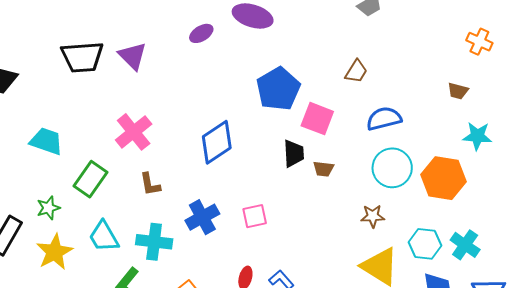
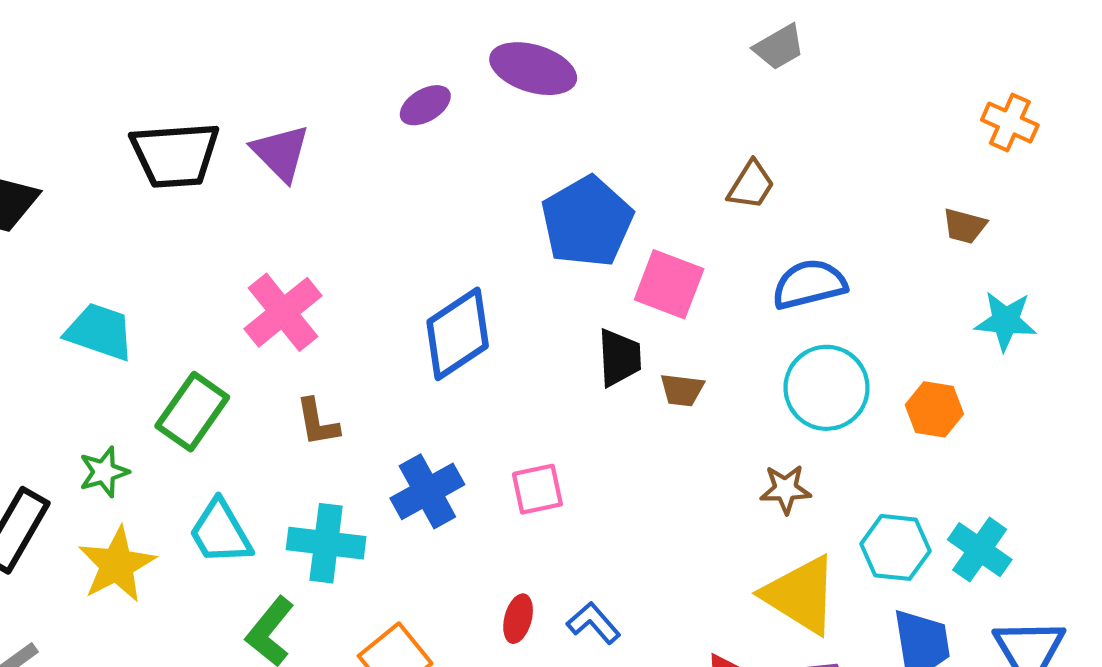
orange hexagon: (443, 178) -> (934, 409), size x0.6

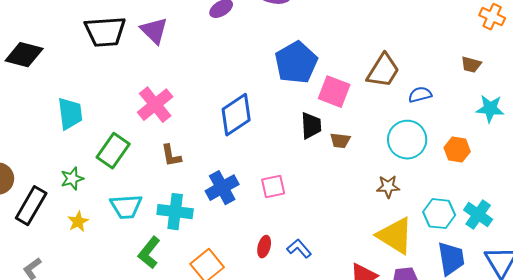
brown trapezoid: (751, 185) -> (383, 71), moved, size x1.5
blue semicircle: (809, 284) -> (420, 95), moved, size x0.7
cyan trapezoid: (100, 332) -> (70, 114), turned 64
cyan trapezoid: (220, 532) -> (126, 207), turned -64
yellow star: (117, 565) -> (78, 222), size x0.6

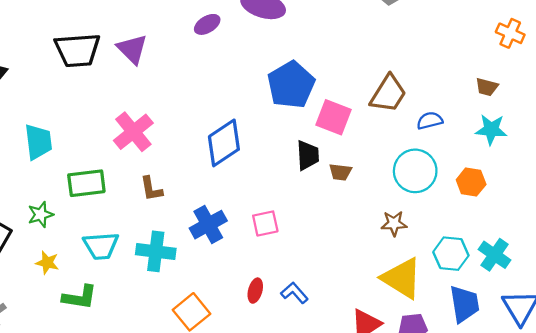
cyan star: (490, 109) -> (491, 130), moved
green rectangle: (113, 151) -> (86, 183), turned 48
yellow star: (78, 222) -> (47, 263), turned -30
green L-shape: (149, 253) -> (80, 297), moved, turned -120

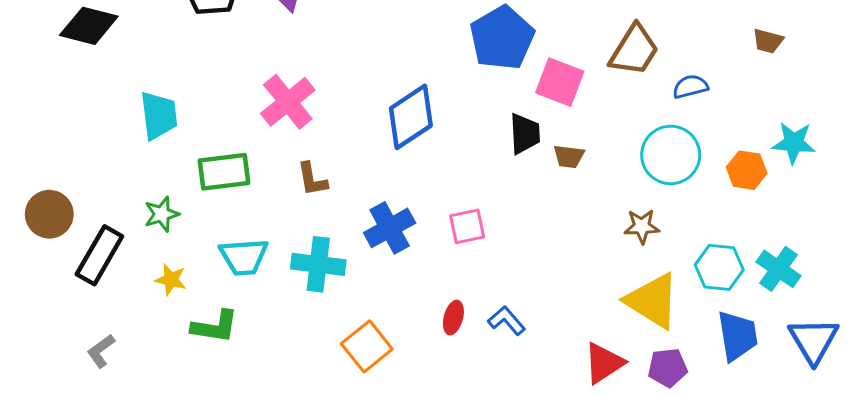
cyan star: (491, 130) -> (794, 143), moved

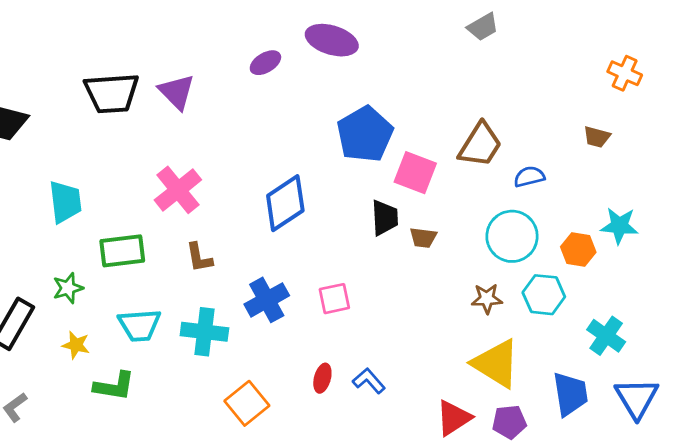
cyan hexagon: (719, 267) -> (544, 295), moved

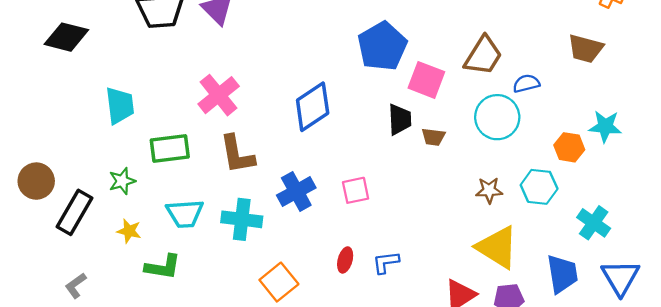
brown trapezoid: (597, 137) -> (585, 49), size x1.5
cyan circle: (512, 236) -> (497, 117), moved
brown L-shape: (199, 258) -> (237, 154), size x1.5
blue L-shape: (369, 381) -> (386, 262), turned -56

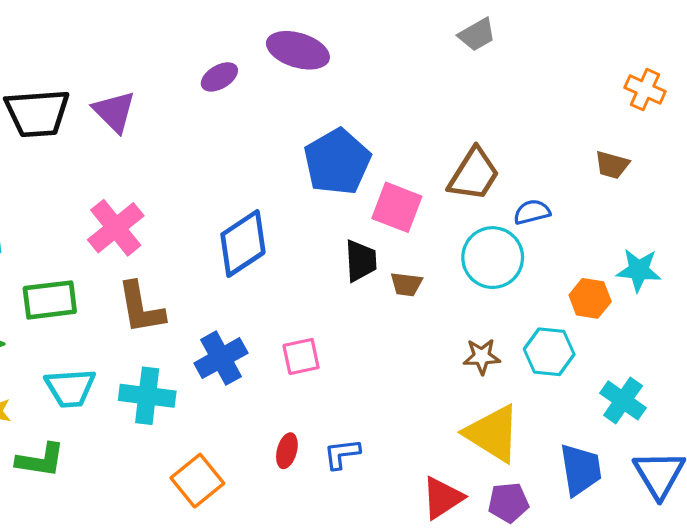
brown trapezoid: (585, 49) -> (612, 165), size x0.7

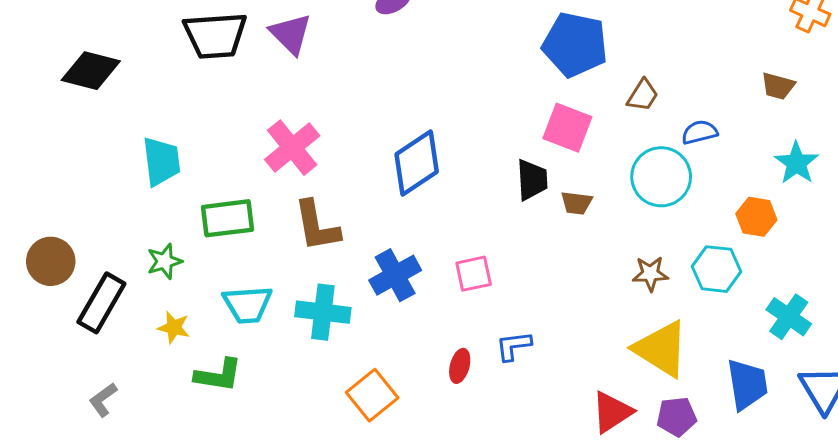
blue pentagon: (337, 162) -> (575, 45), moved, turned -30
brown trapezoid: (474, 174) -> (643, 95), size x0.6
cyan star: (639, 270) -> (796, 163), moved, turned 30
blue L-shape: (342, 454) -> (514, 346), moved

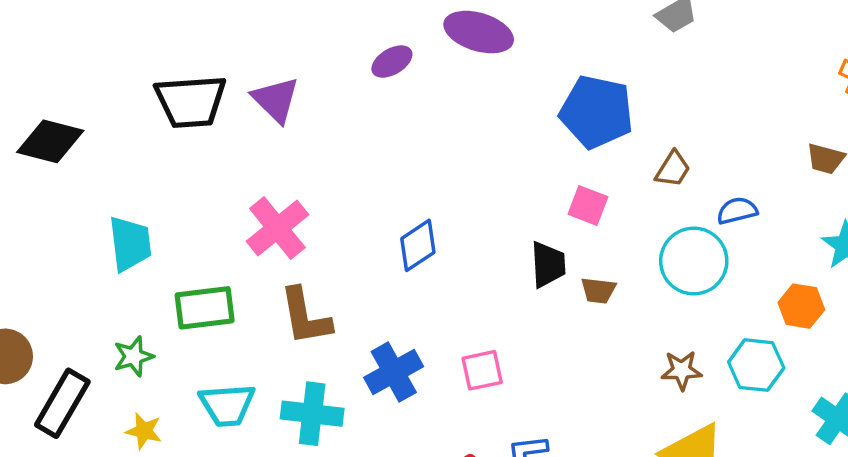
pink square: (567, 128) -> (588, 205), size x0.7
blue diamond: (417, 163) -> (418, 245), size x0.7

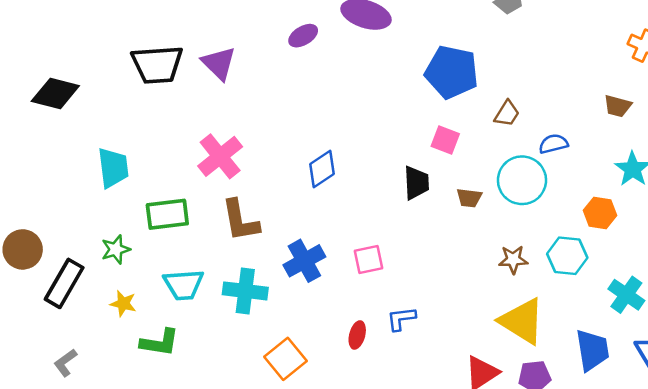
brown trapezoid: (598, 290) -> (469, 198), moved

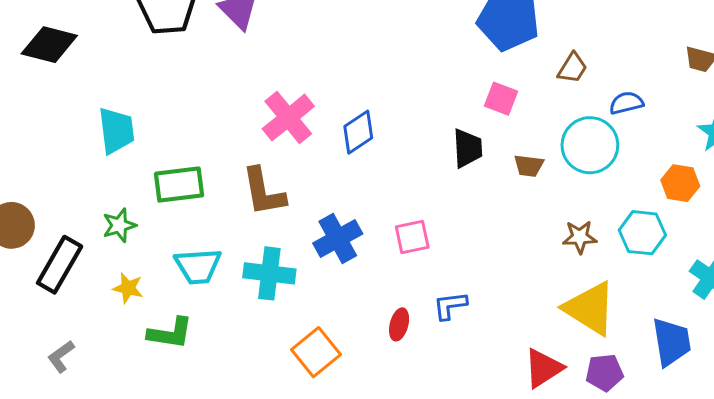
pink cross: (220, 156) -> (288, 118), moved

